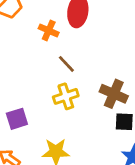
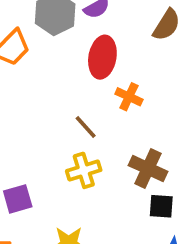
orange cross: (49, 31) -> (129, 97), moved

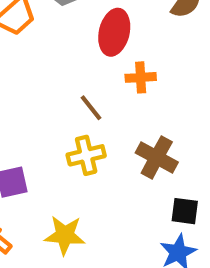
orange cross: (129, 97) -> (141, 77), turned -32
black square: (161, 206) -> (185, 211), moved

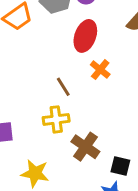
orange cross: (141, 77) -> (100, 70), turned 36
brown cross: (157, 157) -> (85, 147), moved

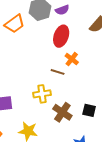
brown line: (63, 87) -> (58, 72), moved, turned -40
black square: (120, 166) -> (89, 110), moved

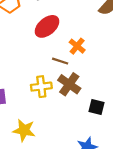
red ellipse: (61, 36) -> (47, 26), moved, turned 30
brown cross: (62, 112) -> (69, 84), moved

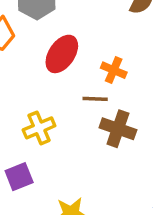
yellow cross: (41, 87) -> (39, 128), moved

